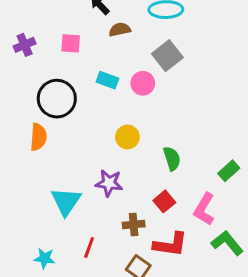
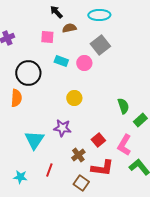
pink square: (71, 43) -> (47, 37), moved
green semicircle: (172, 158) -> (123, 106), moved
brown cross: (134, 225) -> (78, 155), turned -32

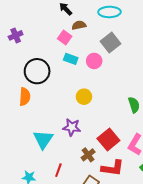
pink square: (47, 37) -> (65, 37), moved, turned 32
red square: (98, 140) -> (108, 140), size x1.5

